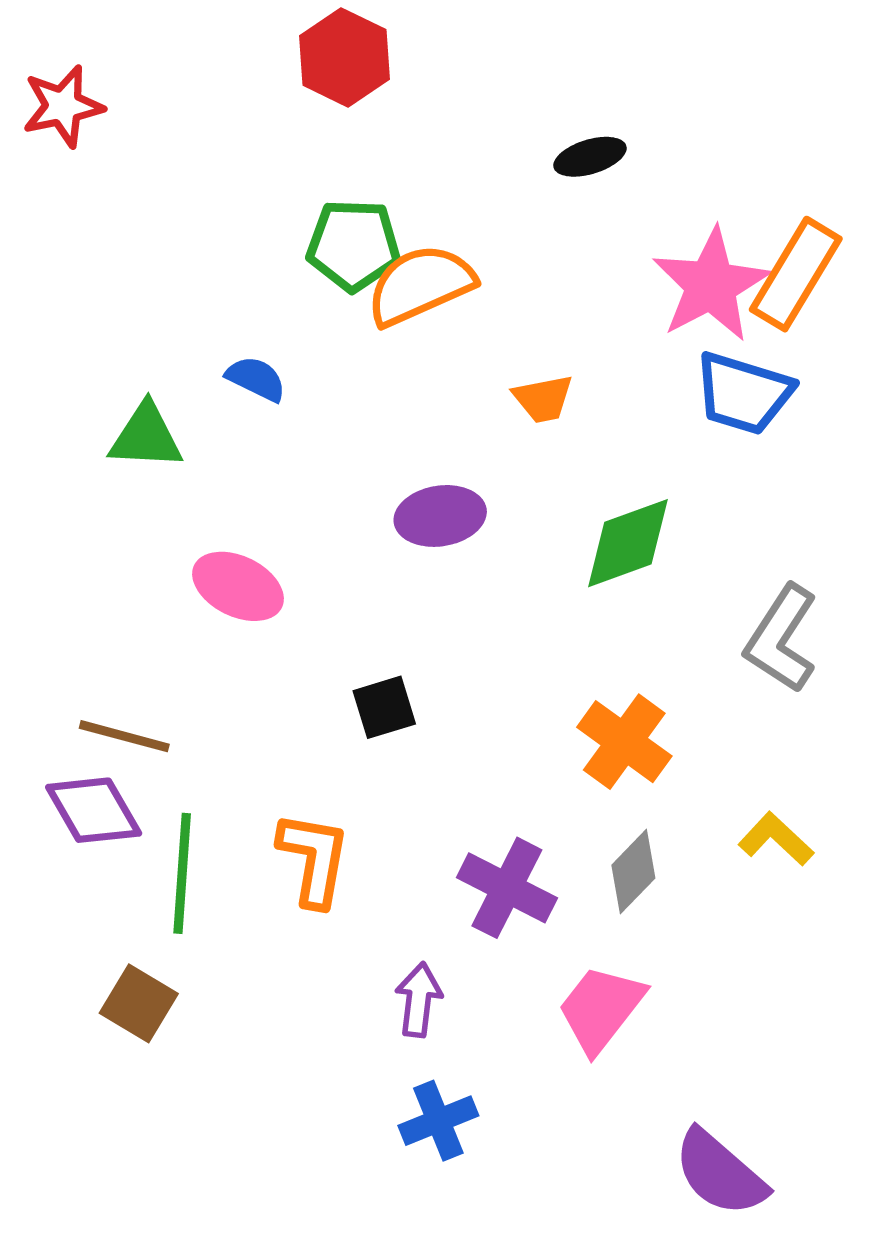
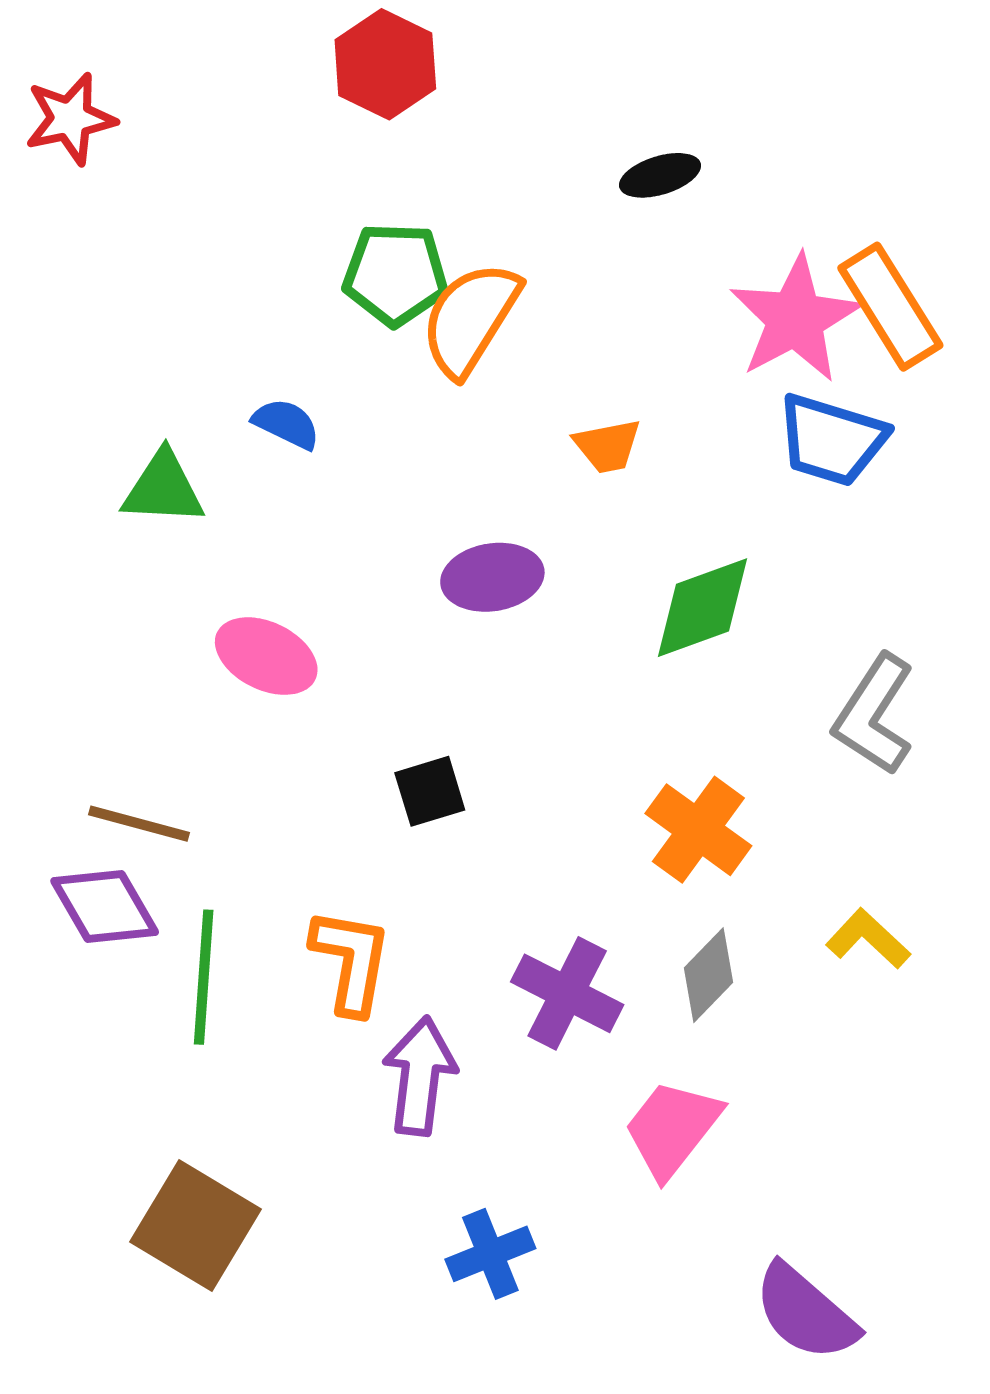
orange rectangle: (796, 274) -> (890, 307), turned -63
orange semicircle: (420, 285) -> (470, 319), turned -34
purple arrow: (419, 1000) -> (420, 1076), moved, size x1.4
brown square: (139, 1003) -> (196, 1226), moved, size x1.5

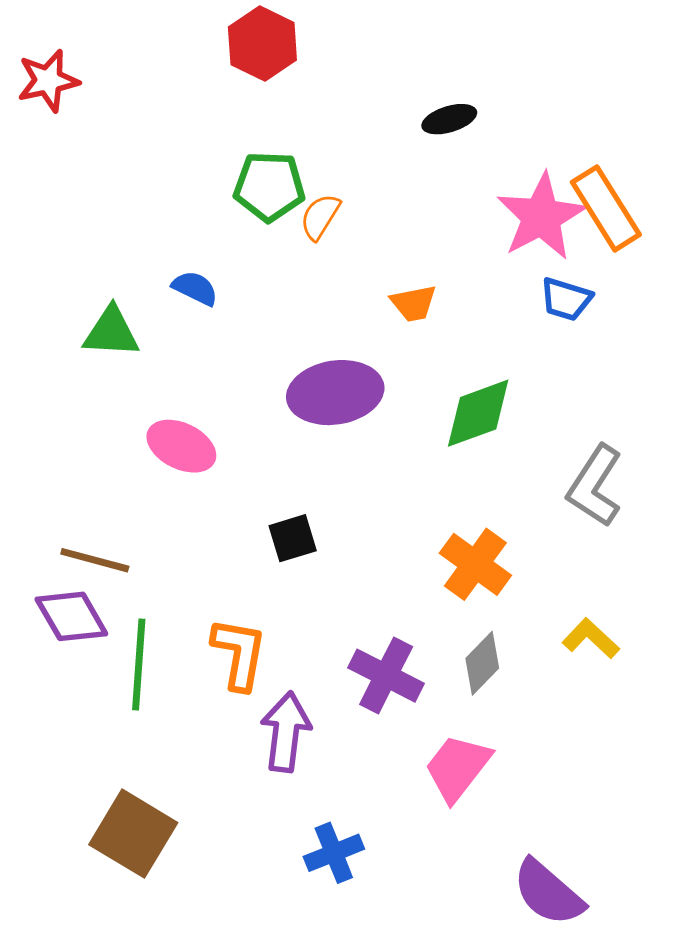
orange semicircle: (470, 319) -> (320, 217), size x0.6
blue trapezoid: (832, 440) -> (566, 299), size x0.7
purple ellipse: (492, 577) -> (335, 393), size x1.4

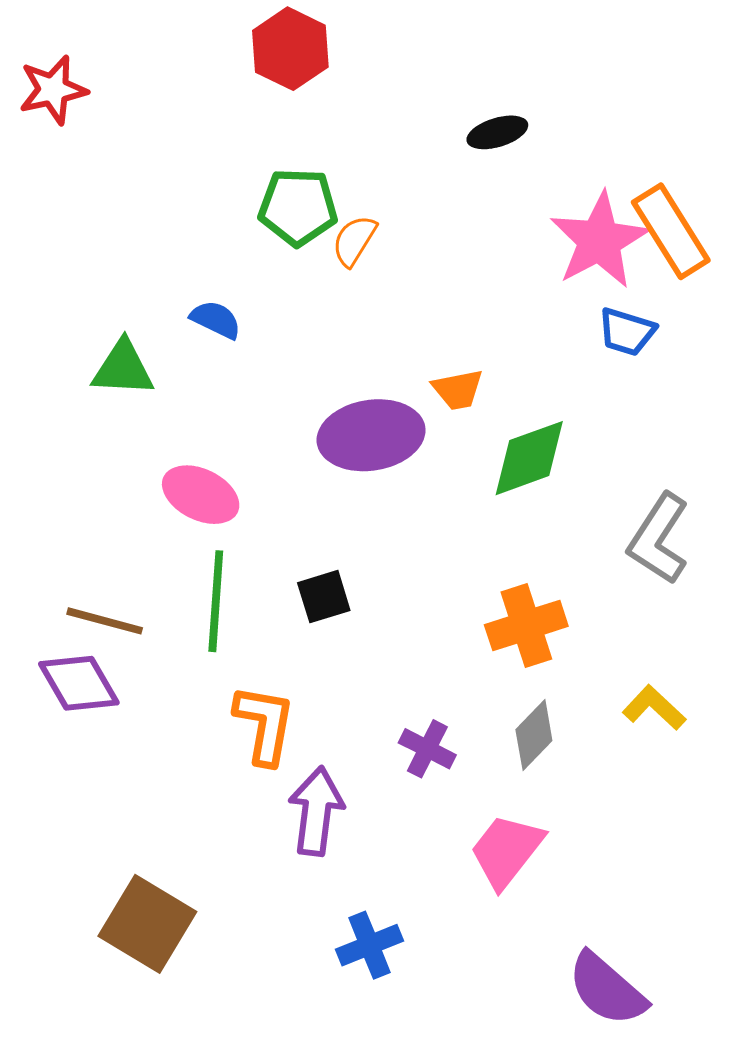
orange trapezoid: (414, 303) -> (458, 390), moved
orange cross: (475, 564) -> (526, 626), turned 36
green line: (139, 665) -> (216, 601), moved
purple cross: (386, 676) -> (427, 749), size x0.7

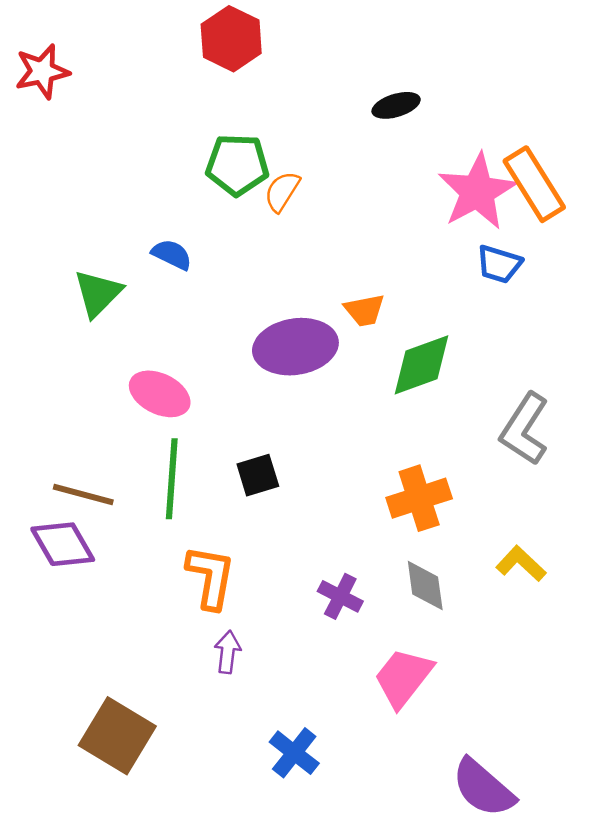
green triangle: (123, 368) -> (98, 293), turned -48
gray diamond: (534, 735) -> (425, 585), turned -52
purple arrow: (316, 811) -> (228, 652), moved, size x0.6
blue cross: (370, 945) -> (294, 753), turned -30

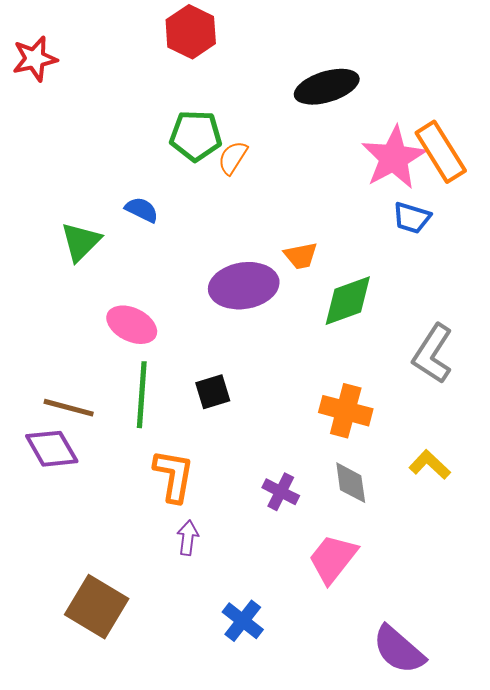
black ellipse: (396, 105) -> (327, 87), size x1.6
orange cross: (419, 498) -> (346, 411), turned 33

